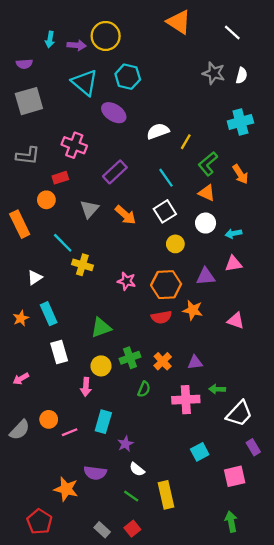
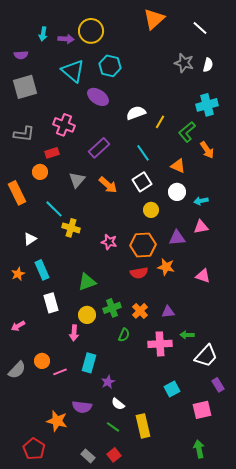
orange triangle: (179, 22) -> (154, 19), turned 45
green L-shape: (208, 164) -> (187, 132), moved

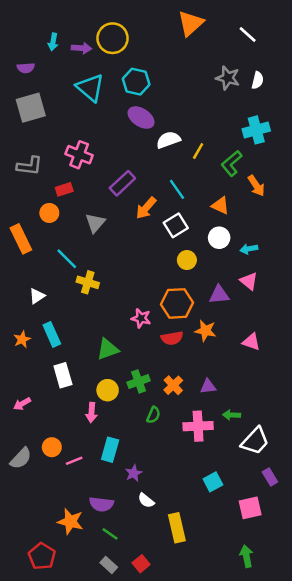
purple ellipse: (98, 97) -> (141, 118), moved
orange arrow: (108, 185) -> (146, 208), moved, turned 90
pink triangle: (201, 227) -> (249, 281), turned 49
pink star: (109, 242) -> (141, 318), moved
green line: (113, 427) -> (110, 534), moved

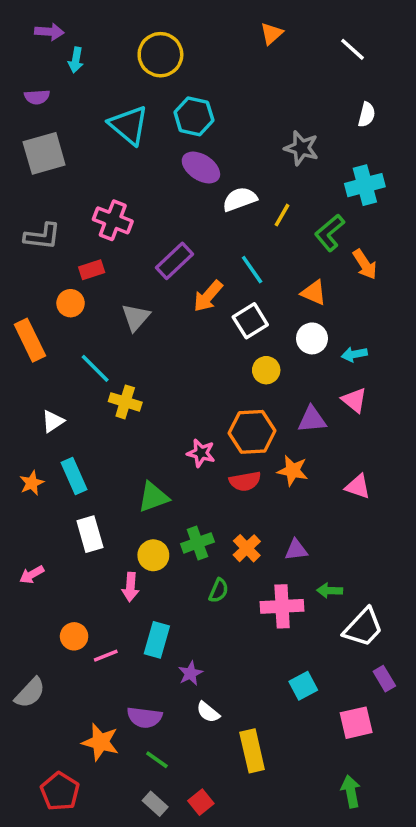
orange triangle: (191, 23) -> (271, 33), size x0.6
purple arrow: (82, 48) -> (49, 32), moved
gray star: (228, 78) -> (301, 148), moved
gray semicircle: (21, 458) -> (30, 693), moved

